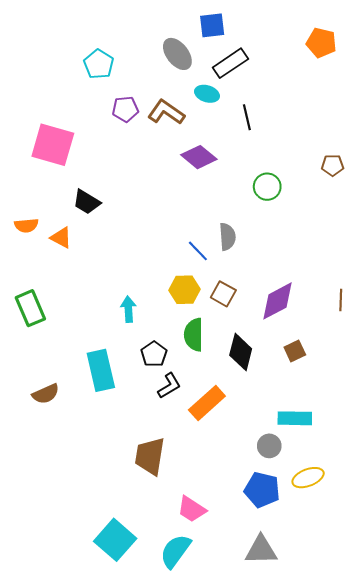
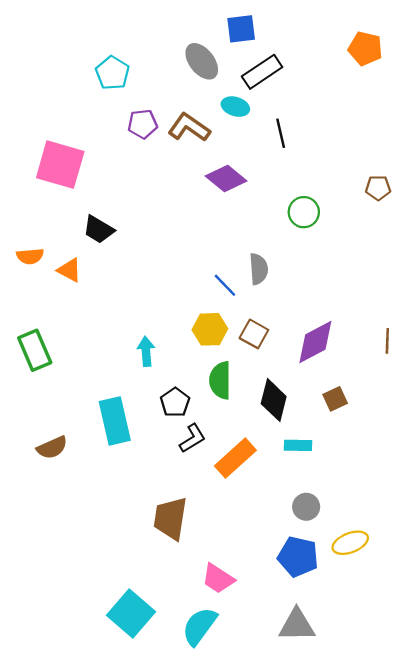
cyan rectangle: (295, 418) -> (298, 445), moved, size x0.7

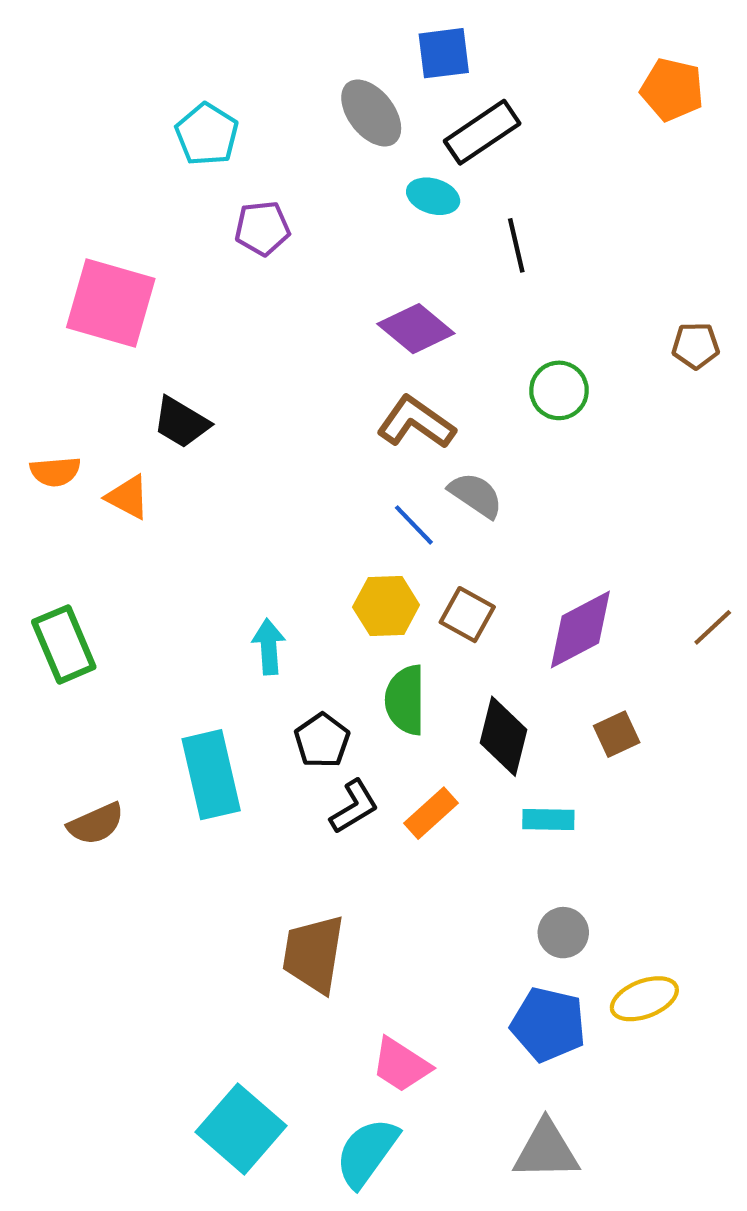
brown L-shape: (189, 127) -> (416, 422), moved
gray semicircle: (259, 269) -> (476, 495), turned -52
brown line: (387, 341) -> (713, 627), turned 45
orange rectangle: (235, 458) -> (431, 813), moved, size x0.7

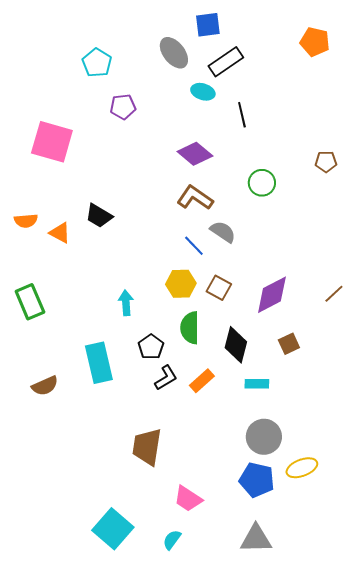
black trapezoid: (181, 422) -> (99, 216), moved
gray circle: (563, 933) -> (264, 437), size x1.5
cyan semicircle: (367, 1152) -> (172, 540), size x0.6

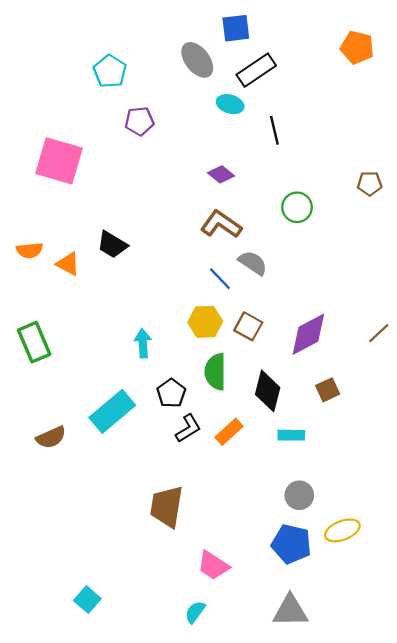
purple diamond: (195, 154) -> (221, 174), size x0.7
cyan rectangle: (99, 363) -> (112, 411), turned 63
gray circle: (264, 437) -> (299, 495), size x0.7
cyan square: (113, 529) -> (87, 600), moved, size x0.6

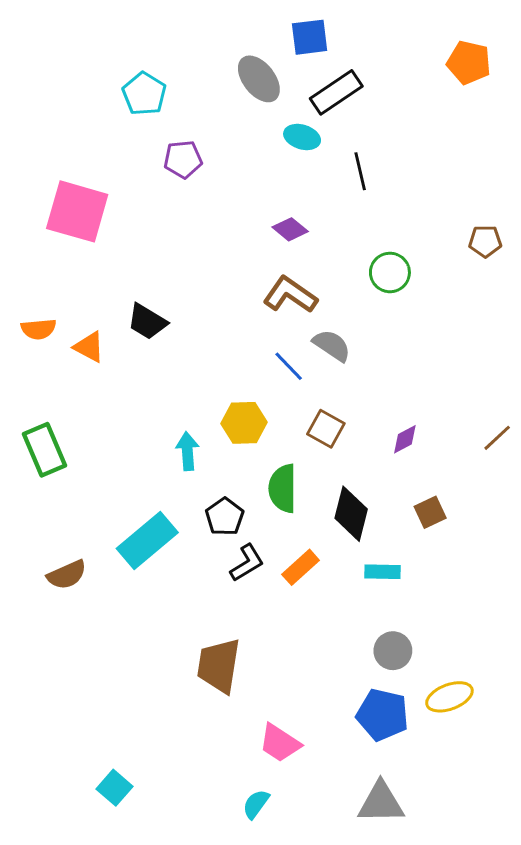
yellow hexagon: (205, 322) -> (244, 423), moved
purple diamond: (308, 334) -> (405, 439), size x0.5

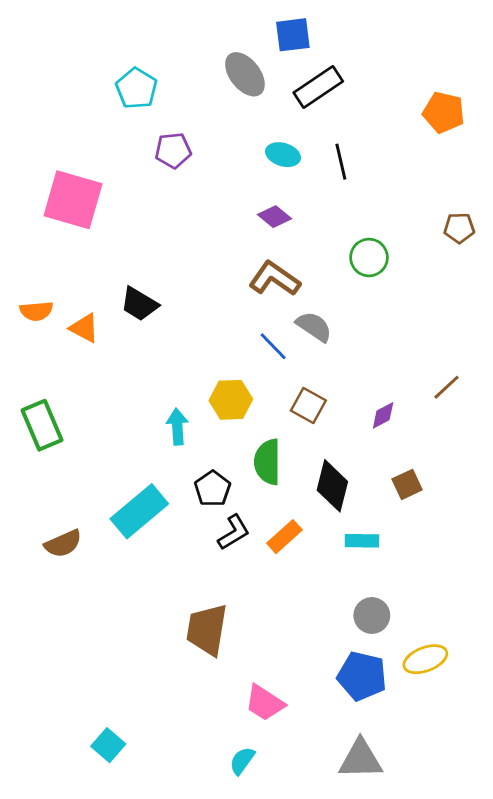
orange pentagon: (469, 63) -> (444, 112), moved
cyan ellipse: (302, 137) -> (283, 155), moved
brown line: (497, 438) -> (447, 387), moved

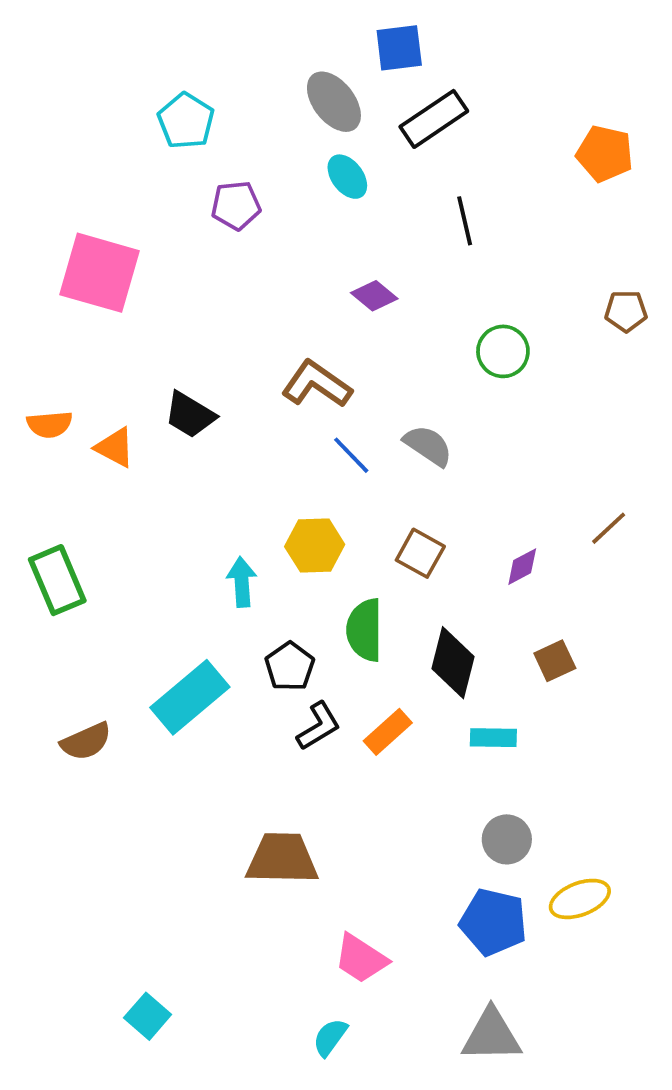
cyan ellipse: (283, 155) -> (347, 177), moved, turned 36
brown L-shape: (275, 279) -> (317, 384), moved
blue line: (273, 346) -> (351, 455), moved
brown trapezoid: (207, 630) -> (282, 859), turned 82

